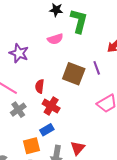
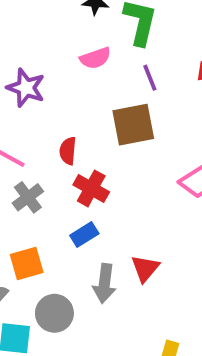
purple line: (97, 68) -> (150, 78), moved
brown square: (74, 74) -> (133, 125), turned -30
orange square: (32, 146) -> (27, 263), moved

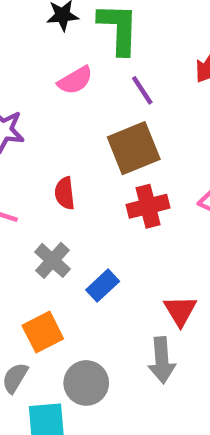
red cross: (91, 188) -> (148, 206), moved, turned -32
gray cross: (28, 197) -> (52, 260), moved
gray arrow: (104, 283) -> (162, 360), moved

